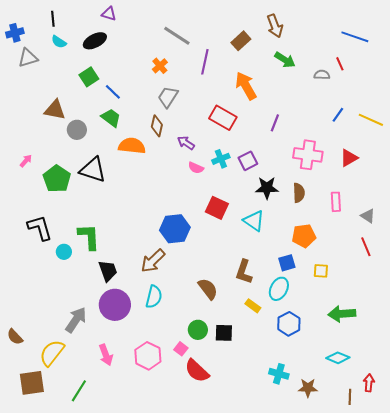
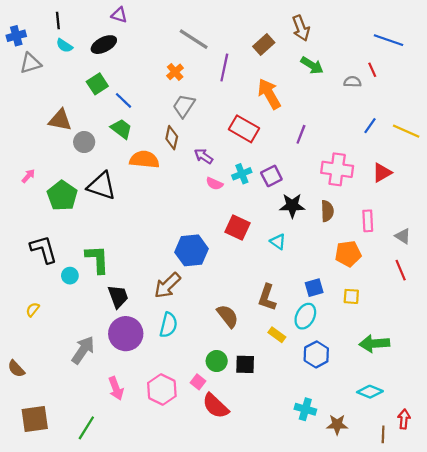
cyan triangle: (254, 221) -> (278, 242), size x0.7
orange pentagon: (304, 236) -> (348, 254), moved
yellow semicircle: (52, 353) -> (33, 310), moved, size x0.5

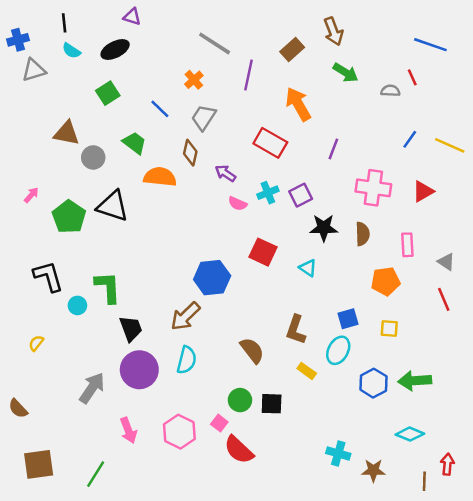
blue line: (124, 100) -> (160, 109), moved
blue hexagon: (316, 354) -> (373, 383), moved

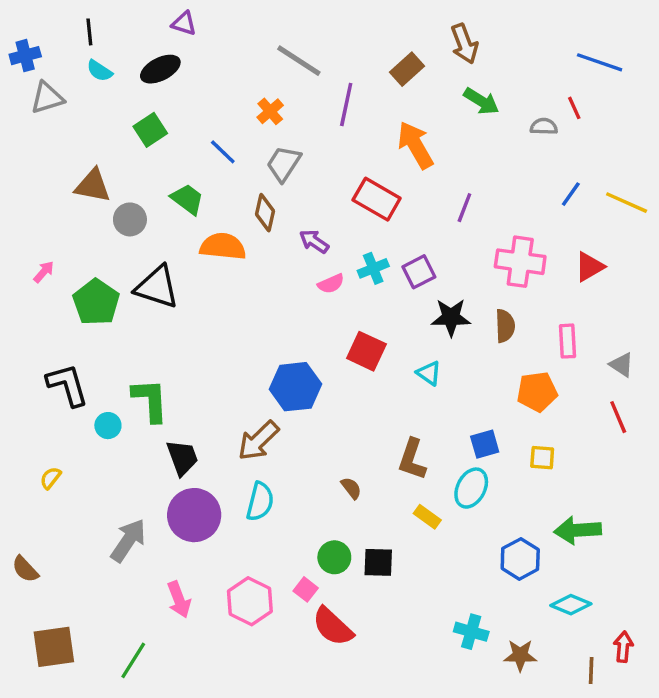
pink semicircle: (238, 204) -> (331, 284), turned -48
brown semicircle: (252, 350) -> (351, 488), size x0.6
blue hexagon: (373, 383) -> (520, 559), moved

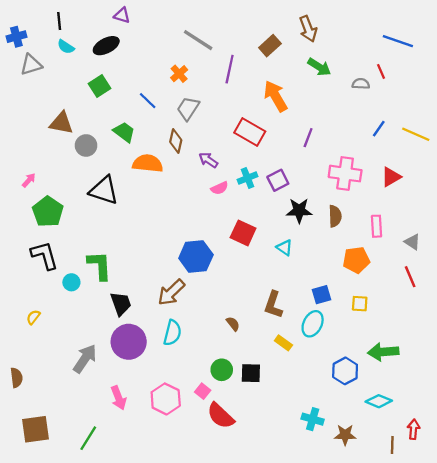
green pentagon: (96, 302) -> (48, 212), moved
brown semicircle: (25, 569) -> (16, 378), turned -144

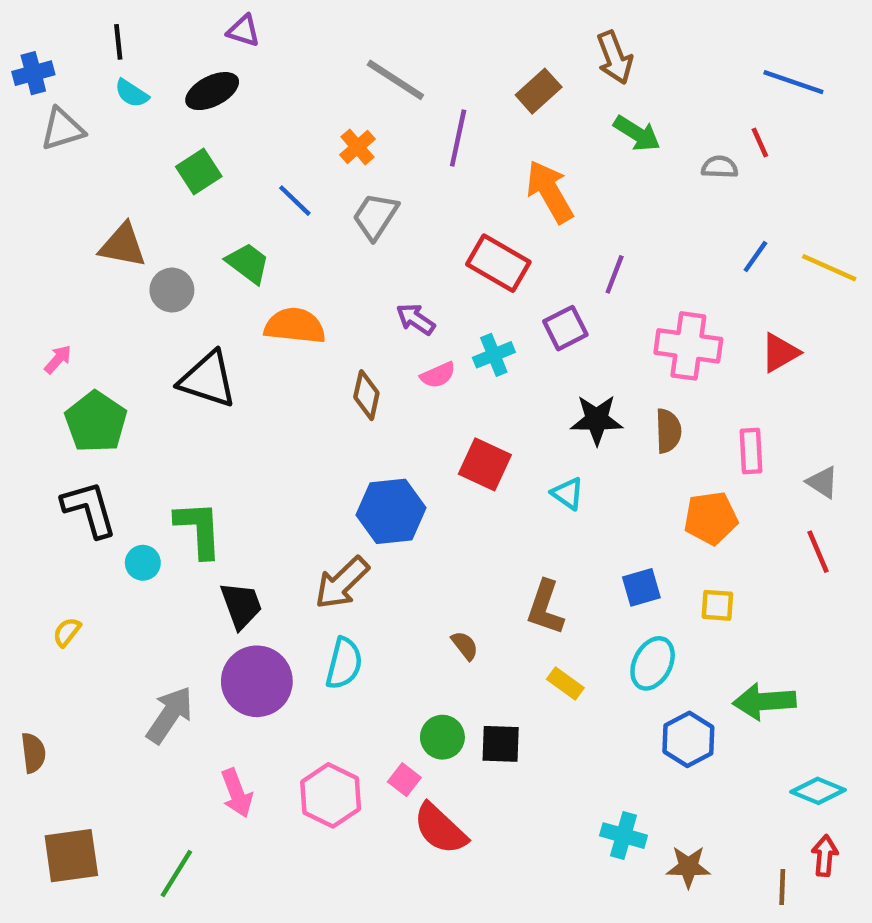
brown diamond: (176, 141) -> (366, 395), moved
purple square: (278, 180) -> (565, 328), moved
cyan ellipse: (313, 324) -> (653, 663), moved
cyan diamond: (379, 401) -> (818, 791), moved

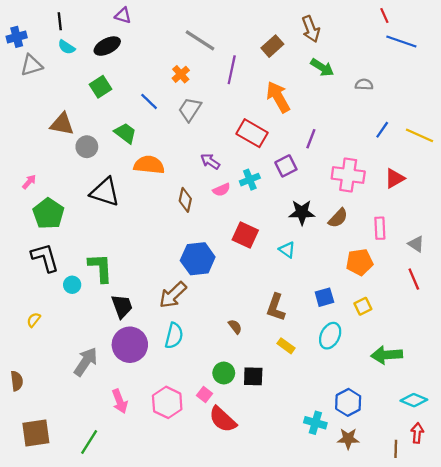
red line: (760, 142) -> (384, 15), moved
brown semicircle: (668, 431) -> (338, 218), turned 45
yellow square: (717, 605) -> (363, 306), turned -30
blue hexagon: (688, 739) -> (348, 402), moved

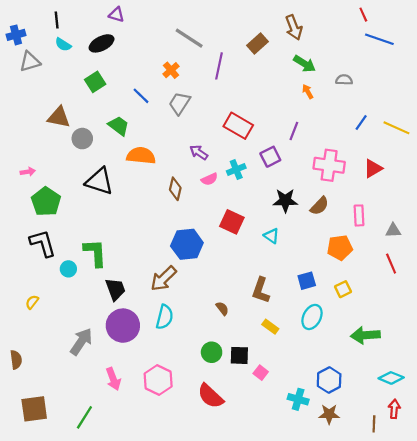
orange arrow: (278, 97) -> (308, 92), moved, size x0.5
pink arrow: (29, 182) -> (28, 172), turned 40
gray triangle: (416, 244) -> (393, 230), turned -35
pink square: (205, 394) -> (261, 373), moved

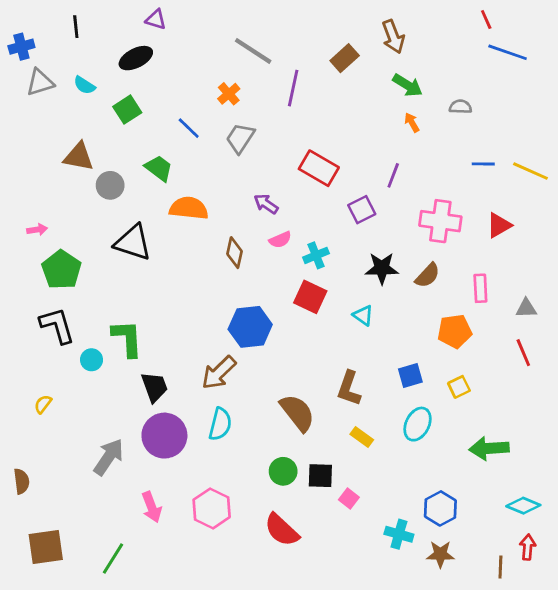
cyan semicircle: (63, 45) -> (84, 85), moved
blue line: (361, 123) -> (483, 164), turned 56
cyan cross: (236, 170) -> (316, 255), moved
brown semicircle: (222, 308) -> (297, 413), size x2.0

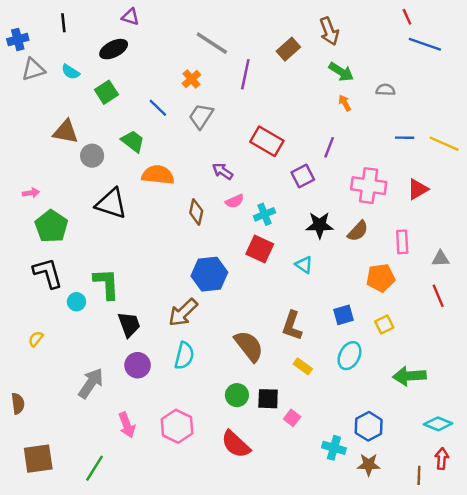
purple circle: (164, 436) -> (138, 365), size x0.7

